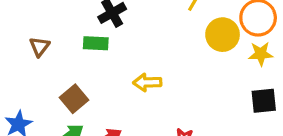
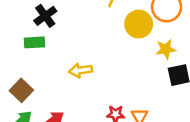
yellow star: (261, 54) -> (166, 49), moved

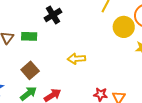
green rectangle: (34, 42) -> (29, 36), moved

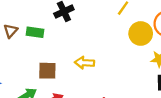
brown square: (30, 70) -> (47, 71), moved, turned 36

